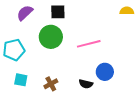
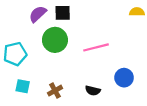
purple semicircle: (25, 13) -> (38, 14), moved
blue circle: (105, 72) -> (124, 78), moved

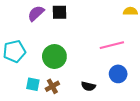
green circle: (55, 40) -> (54, 56), moved
pink line: (96, 47) -> (112, 45), moved
cyan square: (23, 86) -> (33, 84), moved

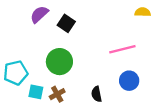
black square: (60, 12) -> (66, 23), moved, turned 35
cyan pentagon: (14, 51) -> (16, 73), moved
black semicircle: (88, 86) -> (97, 94), turned 64

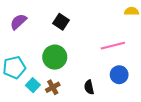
purple semicircle: (39, 14) -> (18, 22), moved
cyan square: (36, 92) -> (33, 85), turned 32

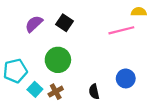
purple semicircle: (18, 22) -> (34, 24), moved
pink line: (113, 46) -> (121, 30), moved

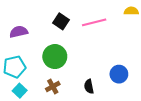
purple semicircle: (34, 24) -> (19, 32), moved, turned 30
pink line: (121, 30) -> (94, 22), moved
cyan square: (35, 89) -> (20, 91), moved

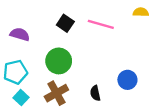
pink line: (94, 22) -> (101, 24), turned 30
purple semicircle: (19, 32) -> (20, 34), turned 30
brown cross: (53, 87) -> (56, 93), size x1.5

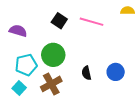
cyan pentagon: (15, 72) -> (26, 65), moved
black semicircle: (95, 93) -> (86, 73), moved

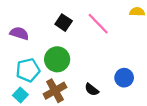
pink line: (91, 22) -> (98, 24), turned 30
black semicircle: (86, 73) -> (92, 90), moved, turned -40

